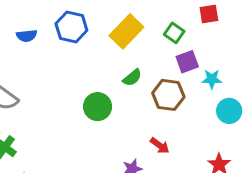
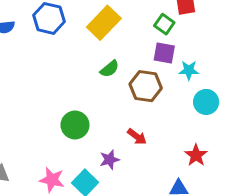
green square: (174, 33) -> (164, 24), moved
purple square: (187, 62) -> (164, 53), turned 30
green circle: (98, 107) -> (75, 125), moved

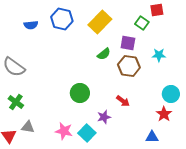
purple square: (164, 53) -> (128, 43), moved
cyan circle: (206, 102) -> (171, 94), moved

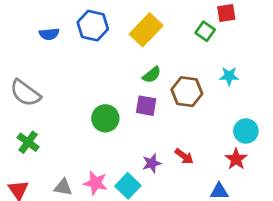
purple square: (128, 43) -> (146, 106), moved
green circle: (80, 93) -> (105, 118), moved
red arrow: (123, 101) -> (184, 156), moved
gray triangle: (28, 127) -> (63, 187), moved

